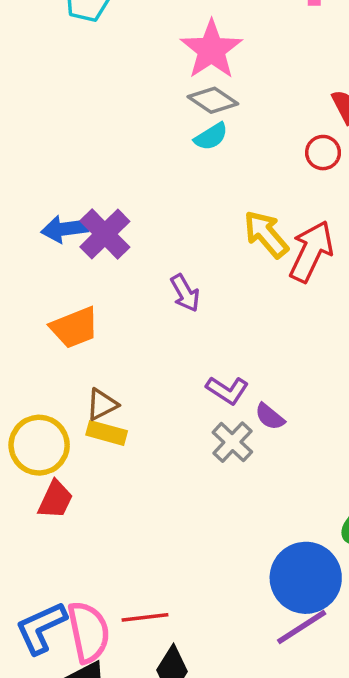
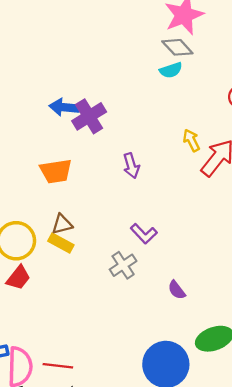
yellow arrow: (266, 234) -> (191, 140), size x0.7
purple semicircle: (270, 417) -> (177, 290), moved
gray cross: (232, 442) -> (123, 265), moved

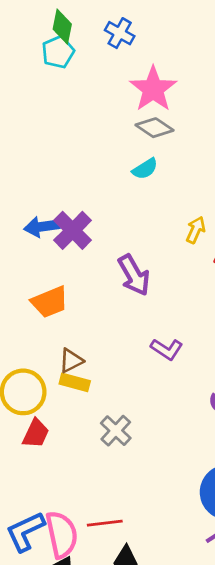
cyan semicircle: (171, 70) -> (145, 169), moved
yellow arrow: (191, 140) -> (196, 230), turned 65
purple arrow: (131, 166) -> (134, 275), size x1.4
gray cross: (123, 265) -> (116, 431), moved

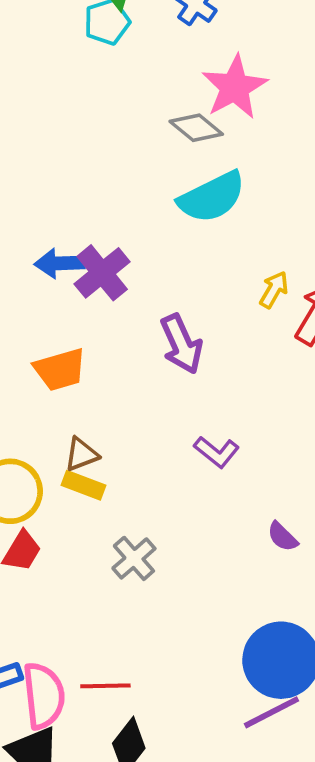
gray diamond: (154, 128) -> (196, 128), moved
cyan semicircle: (145, 169) -> (212, 197), size x1.8

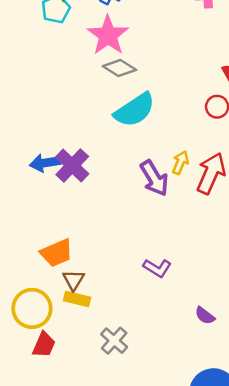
pink star: (235, 87) -> (108, 35), moved
purple arrow: (181, 344) -> (154, 178), moved
orange trapezoid: (60, 370) -> (57, 253), moved
brown triangle: (81, 454) -> (73, 280), turned -30

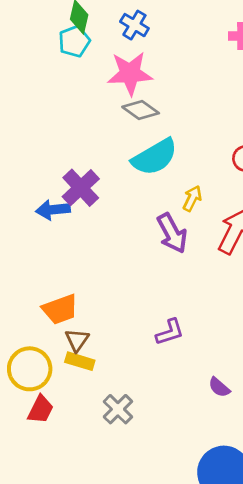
pink star: (108, 35) -> (130, 73), turned 30
yellow arrow: (180, 163) -> (192, 198), moved
purple cross: (72, 165) -> (81, 188), moved
purple L-shape: (157, 268) -> (170, 332), turned -52

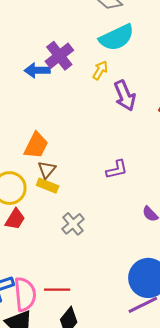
yellow arrow: (192, 198) -> (100, 70), moved
orange trapezoid: (60, 309) -> (36, 145), turned -48

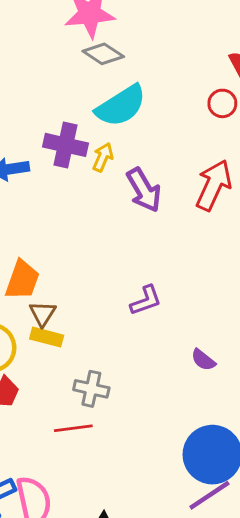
purple cross: (59, 56) -> (65, 145), moved, turned -32
gray cross: (73, 224) -> (91, 389), turned -30
red line: (57, 290) -> (73, 428), moved

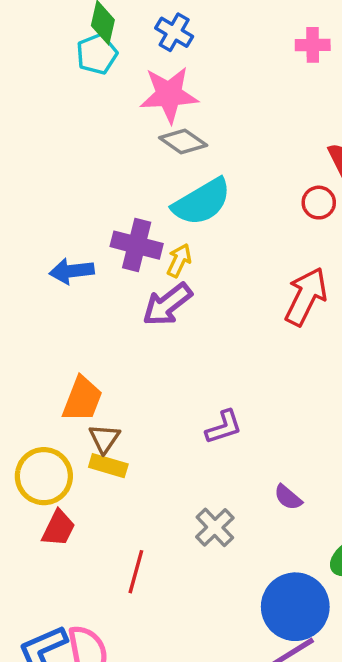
purple arrow: (144, 190) -> (167, 304), moved, turned 81
gray cross: (91, 389) -> (215, 527), moved, turned 32
red line: (73, 428) -> (136, 572), turned -69

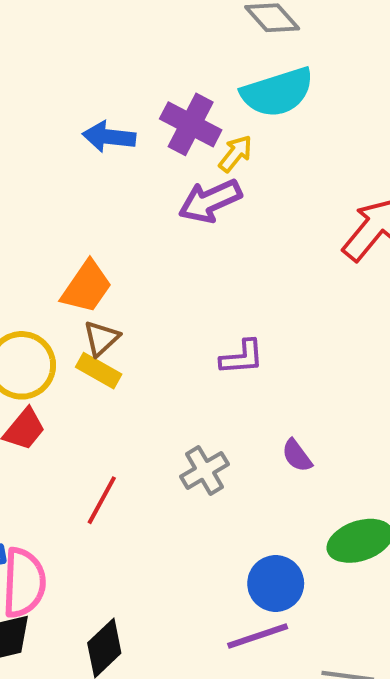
blue circle: (295, 607) -> (276, 583), size x0.7

